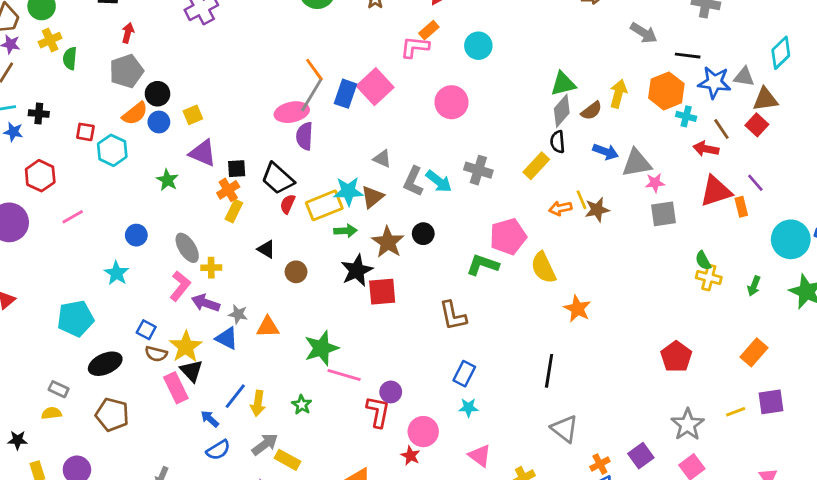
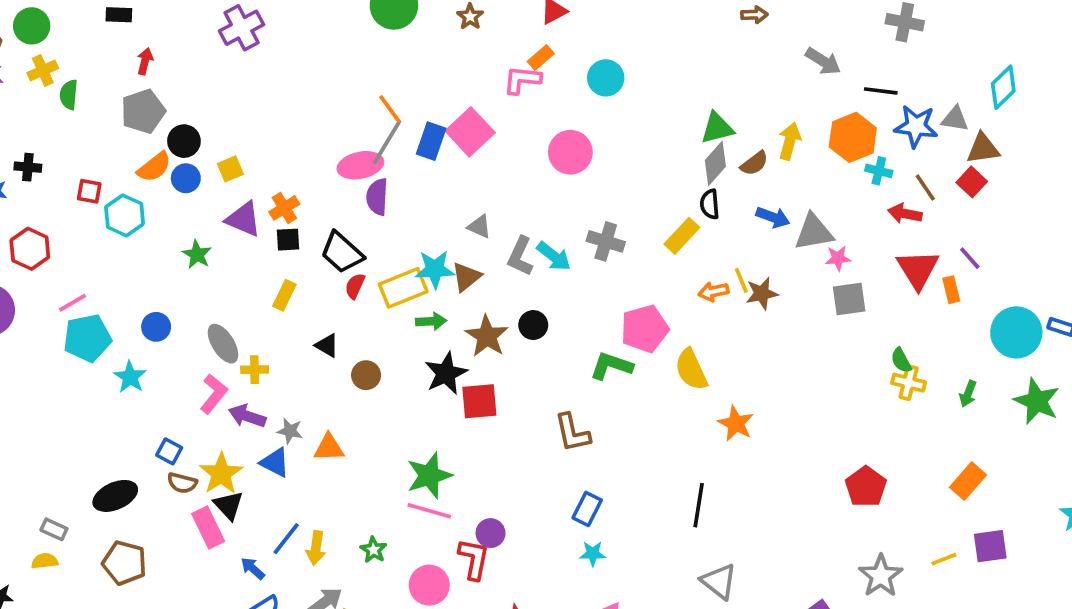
orange cross: (228, 190) -> (284, 208), moved
red triangle: (716, 191) -> (918, 269), turned -44
cyan pentagon: (76, 318) -> (87, 338), moved
green star: (321, 348) -> (429, 476), moved
pink circle: (423, 432) -> (429, 585), moved

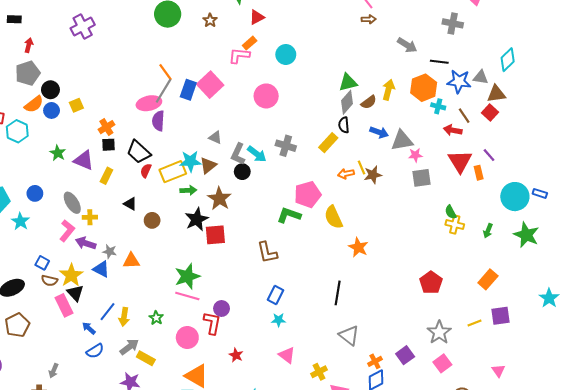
purple triangle: (243, 219) -> (84, 160), moved
black circle: (533, 325) -> (242, 172), moved
brown pentagon: (125, 563) -> (17, 325), turned 30

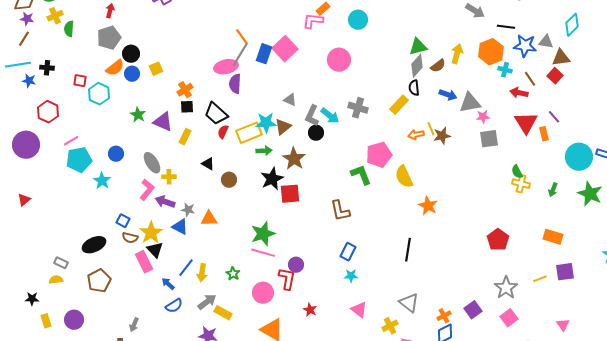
green L-shape: (289, 215) -> (361, 175), turned 50
orange rectangle: (488, 279) -> (553, 237), turned 66
gray triangle: (349, 335) -> (409, 303), moved

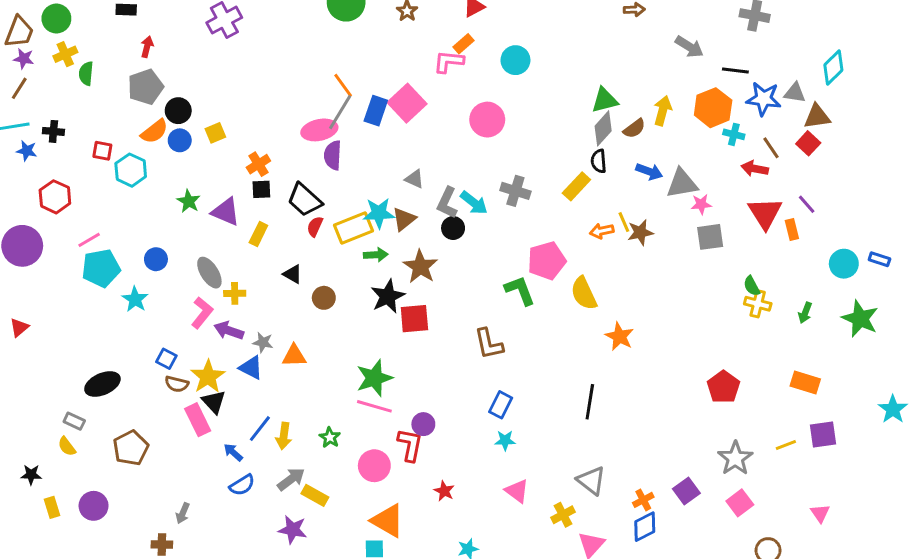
cyan circle: (579, 157) -> (844, 264), size x0.7
black ellipse: (94, 245) -> (102, 384), moved
yellow semicircle: (56, 280) -> (67, 446), turned -120

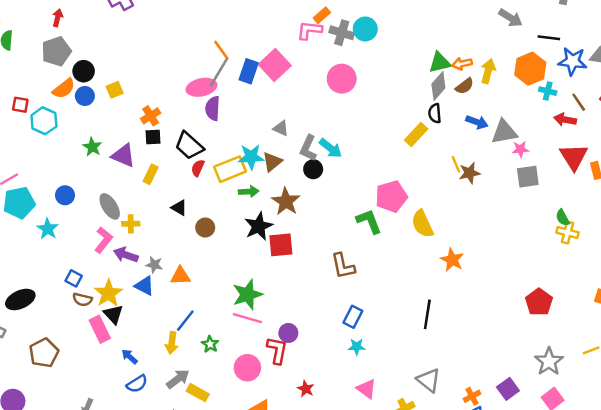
gray cross: (515, 191) -> (342, 33), moved
orange arrow: (602, 231) -> (462, 64), moved
blue line: (260, 429) -> (185, 321), moved

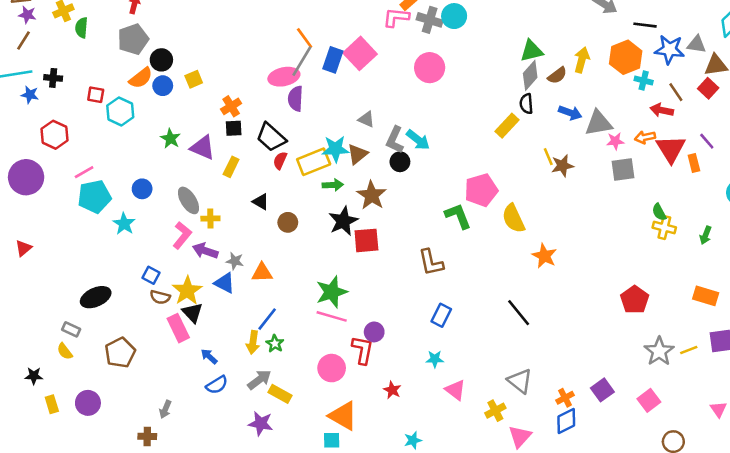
orange arrow: (462, 64) -> (645, 137), moved
black line: (427, 314) -> (519, 313), turned -48
green star: (210, 344) -> (275, 344), moved
cyan star: (357, 347) -> (435, 359), moved
gray star: (549, 362) -> (659, 351), moved

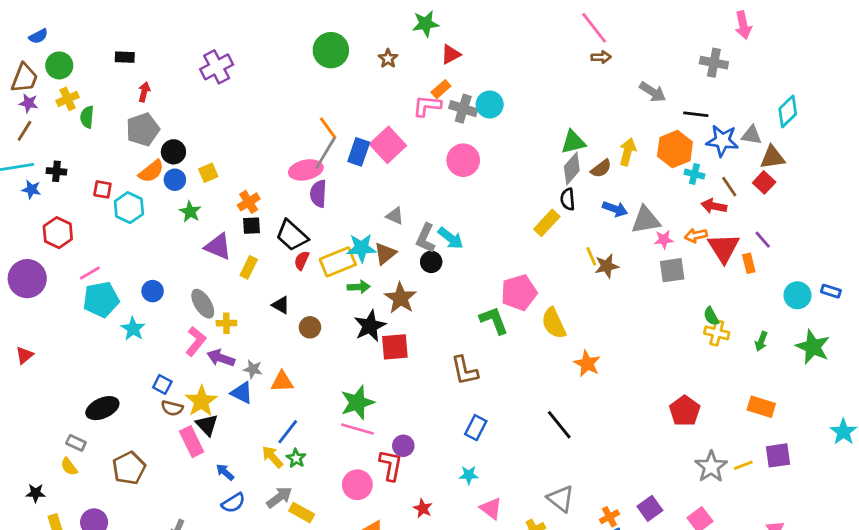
green star: (170, 139) -> (190, 212), moved
yellow arrow: (253, 342) -> (272, 457), turned 130

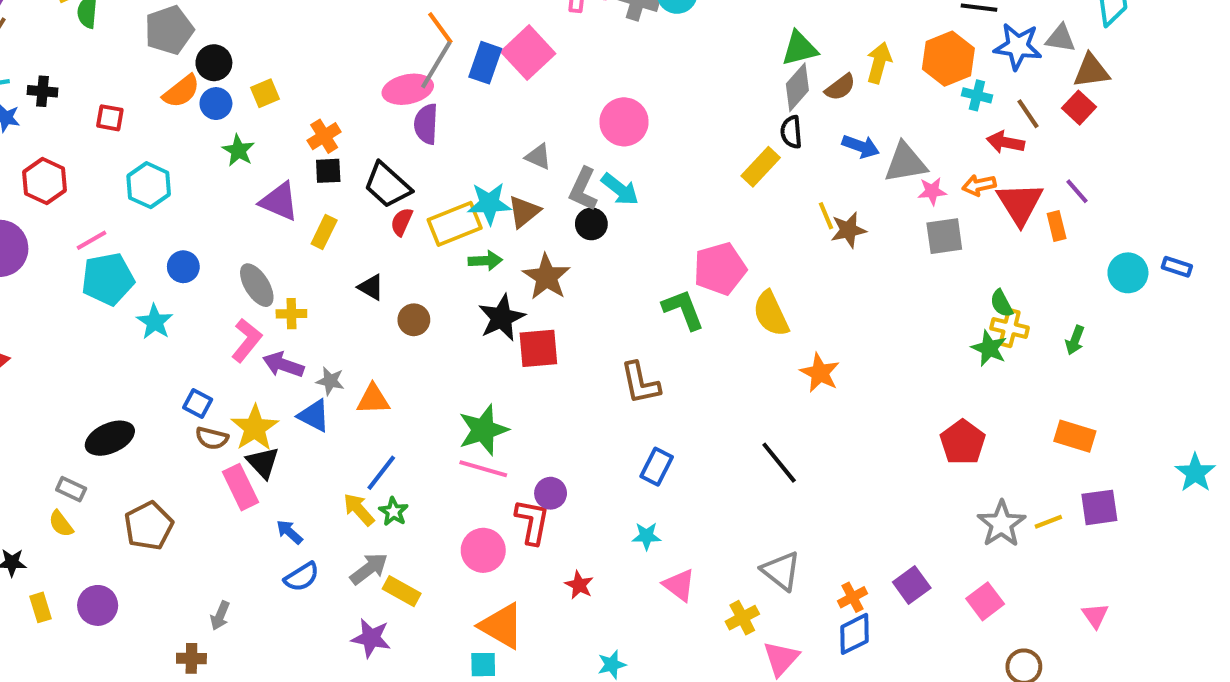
pink circle: (463, 160) -> (624, 122), moved
cyan hexagon: (129, 208) -> (149, 185), moved
green star: (813, 347) -> (989, 348), moved, size x0.7

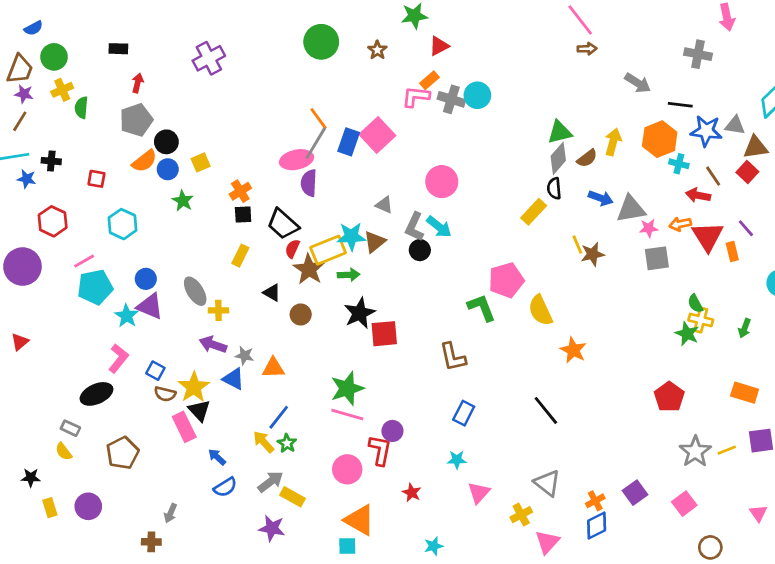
purple triangle: (279, 201) -> (150, 306), moved
brown star: (546, 277) -> (309, 269), moved
pink L-shape: (247, 340) -> (118, 358), moved
pink triangle: (679, 585) -> (479, 493), turned 35

